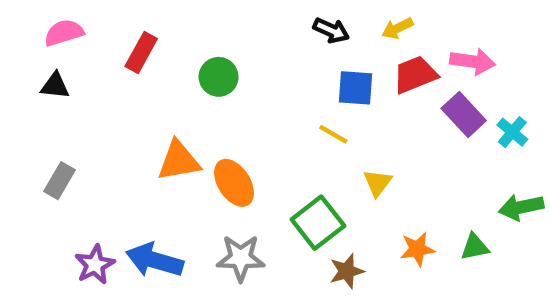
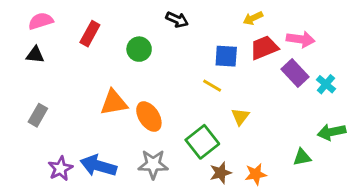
black arrow: (331, 30) -> (177, 20), moved
orange star: (417, 249) -> (256, 174), moved

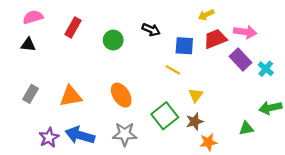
black arrow: (177, 20) -> (151, 30), moved
orange triangle: (114, 102) -> (71, 96), moved
brown star: (221, 173) -> (195, 121), moved

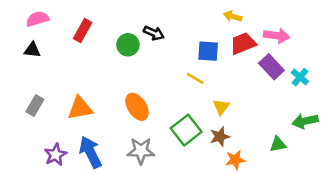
yellow arrow: (206, 15) -> (233, 16), turned 42
black arrow: (151, 30) -> (154, 33), moved
blue arrow: (80, 135) -> (90, 152), turned 48

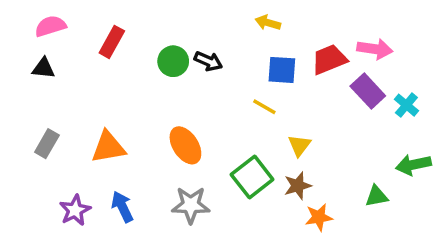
yellow arrow: (233, 16) -> (268, 23), moved
black arrow: (154, 33) -> (208, 61), moved
blue arrow: (90, 152) -> (122, 207), size x0.7

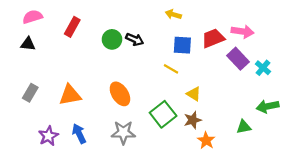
yellow triangle: (299, 145) -> (194, 94), turned -35
orange star: (319, 217) -> (206, 140), turned -30

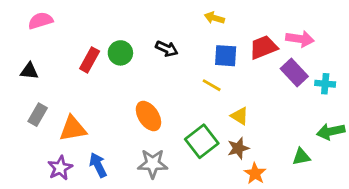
red rectangle: (72, 27) -> (90, 60), moved
green circle: (112, 39) -> (120, 53), moved
black triangle: (28, 44) -> (29, 71), moved
cyan cross: (263, 68) -> (325, 84), turned -35
orange triangle: (70, 95) -> (73, 129), moved

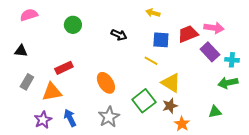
green circle: (120, 53) -> (73, 25), moved
red rectangle: (90, 60) -> (64, 68), moved, turned 36
yellow triangle: (240, 116) -> (171, 83), size x1.5
green arrow: (331, 131) -> (228, 83), moved
gray star: (153, 164) -> (109, 117), turned -30

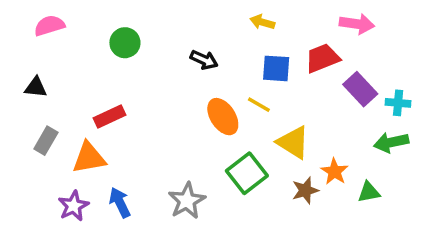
pink arrow: (214, 28) -> (357, 24), moved
orange ellipse: (106, 83) -> (223, 117), moved
brown star: (170, 106) -> (305, 190), moved
orange star: (182, 124) -> (334, 172), moved

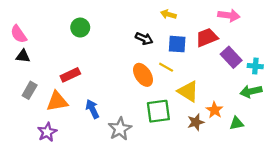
pink semicircle: (49, 26) -> (19, 34), moved, turned -108
black arrow: (204, 60) -> (144, 39), moved
green square: (247, 173) -> (158, 111), turned 30
blue arrow: (120, 202) -> (92, 109), moved

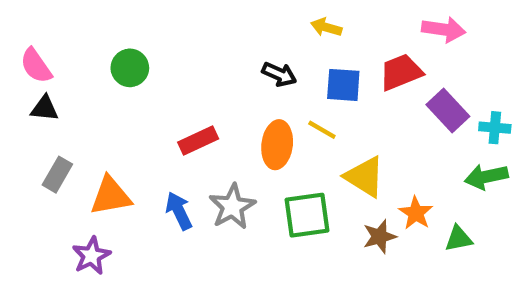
green circle: (80, 28) -> (130, 68), moved
red rectangle: (70, 75) -> (198, 140), moved
orange ellipse: (143, 75) -> (277, 145), turned 40
gray star: (120, 129) -> (232, 207), moved

